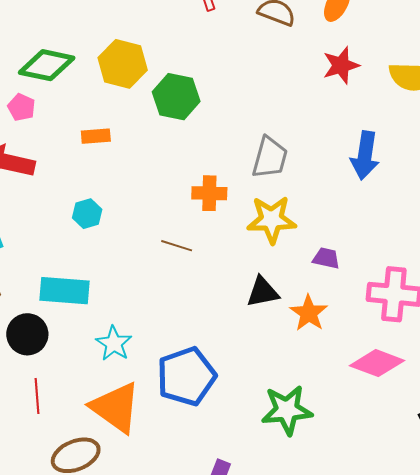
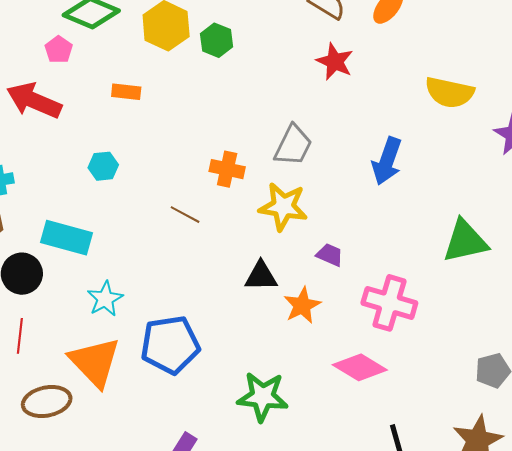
red star: (341, 65) -> (335, 62), moved, turned 30
green hexagon: (176, 97) -> (217, 40), moved, size x0.7

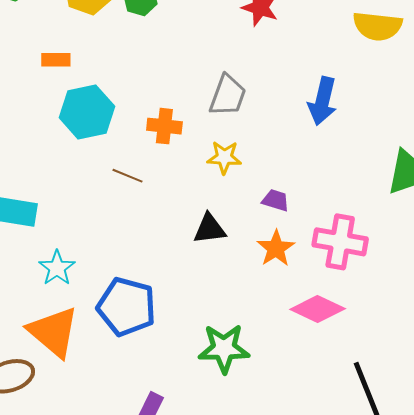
cyan hexagon: (103, 166) -> (87, 112), moved, size x1.8
yellow star: (283, 207) -> (224, 157), size x0.7
orange star: (302, 305) -> (276, 248), moved
blue pentagon: (170, 345) -> (126, 307), turned 30

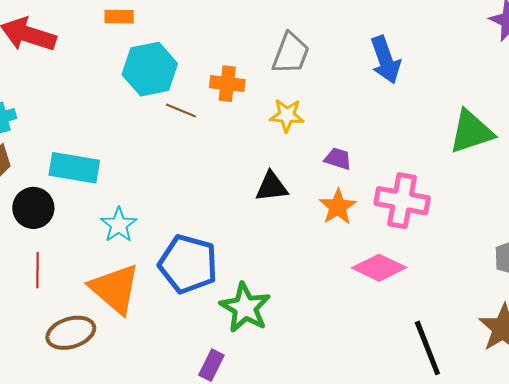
blue arrow: (323, 101) -> (385, 60), turned -33
brown line: (128, 176) -> (181, 111), moved
green star: (224, 348) -> (245, 308), moved, turned 30

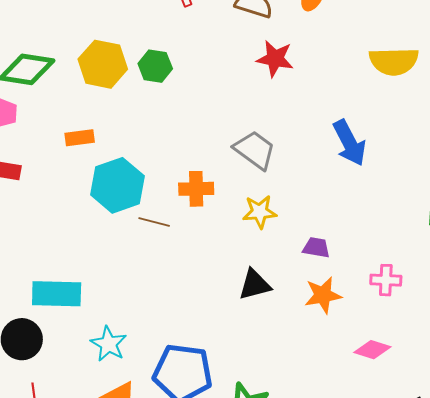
gray trapezoid: (291, 53) -> (255, 150), turned -66
pink cross: (402, 201) -> (386, 280), size x0.6
orange star: (338, 207) -> (323, 295), turned 30
pink diamond: (379, 268) -> (372, 350), size x0.7

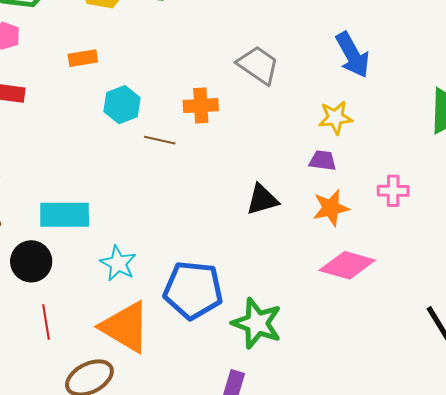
cyan hexagon: (117, 185) -> (122, 105), size x0.7
yellow star: (260, 212) -> (335, 118), moved
pink diamond: (372, 350) -> (347, 265), moved, size x1.5

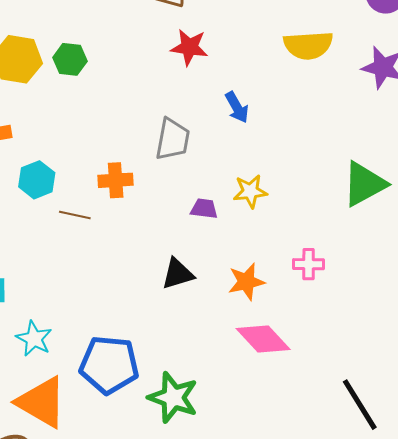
blue arrow: (353, 55) -> (237, 107), moved, size x0.7
gray trapezoid: (258, 65) -> (173, 139), turned 66
purple trapezoid: (323, 161) -> (204, 209), moved
pink diamond: (347, 265) -> (263, 339), turned 32

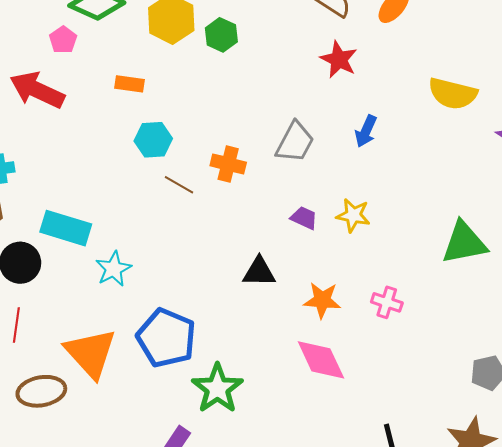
blue arrow: (237, 107) -> (366, 131), turned 36
cyan star: (34, 339) -> (113, 269), moved

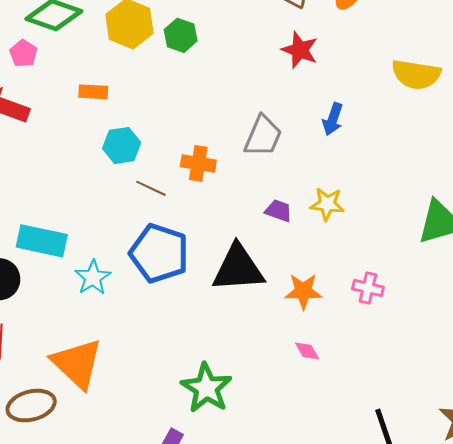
black triangle: (259, 272) -> (238, 268), size x1.6
blue pentagon: (166, 338) -> (159, 253), moved
pink diamond: (321, 360) -> (307, 351), size x0.5

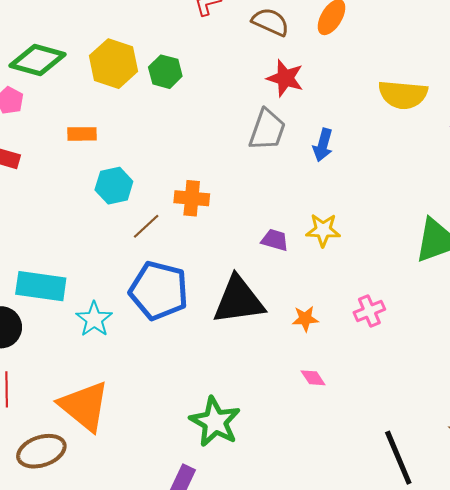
gray trapezoid: (263, 136) -> (267, 130), moved
brown line: (151, 188) -> (146, 226), turned -64
pink cross: (368, 288) -> (369, 311), turned -32
orange star: (303, 291) -> (305, 319), size x0.7

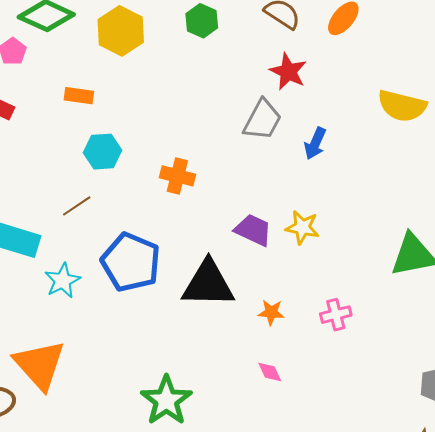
green hexagon: (165, 72) -> (202, 21), moved
brown line: (146, 226) -> (77, 206), moved
purple trapezoid: (275, 240) -> (253, 230), size x1.4

